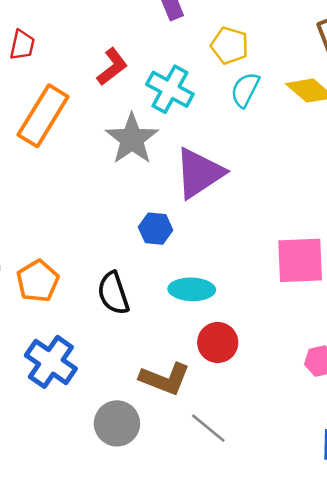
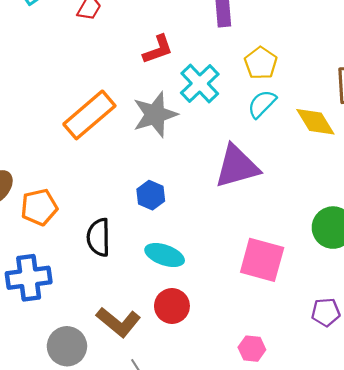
orange rectangle: (43, 116) -> (89, 115), moved
purple triangle: (199, 173) -> (237, 166), moved
blue cross: (51, 362) -> (29, 278), turned 30

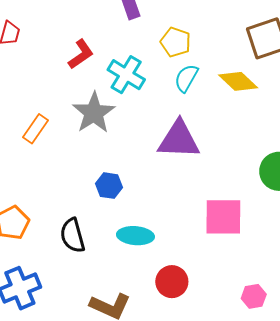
orange rectangle: (89, 115) -> (35, 129), size x0.6
purple triangle: (237, 166) -> (179, 140), turned 33
red circle: (172, 306) -> (172, 282), moved
pink hexagon: (252, 349) -> (254, 296), moved

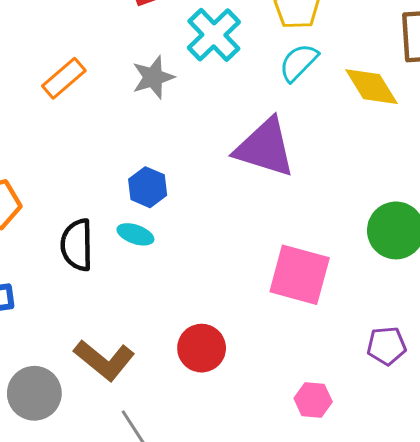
gray star: (94, 113) -> (153, 77), size x0.7
cyan ellipse: (135, 236) -> (135, 234), moved, size x0.7

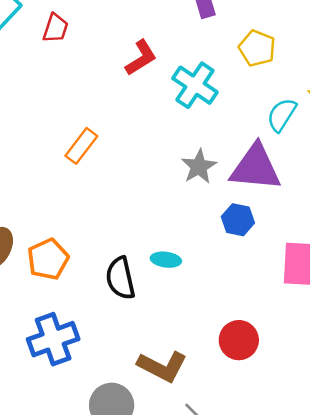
cyan semicircle: (299, 62) -> (282, 115), moved
gray star: (153, 77) -> (199, 167), moved
blue hexagon: (148, 187) -> (238, 220), moved

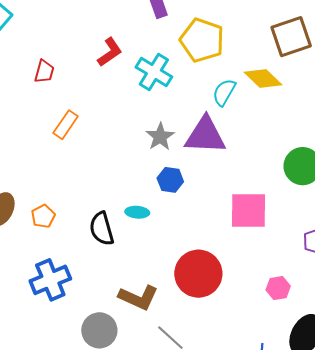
red trapezoid: (55, 28) -> (44, 71), moved
yellow pentagon: (257, 48) -> (202, 40), size x1.5
blue hexagon: (238, 220) -> (170, 180), moved
orange pentagon: (48, 259) -> (43, 216), size x0.7
red circle: (239, 340) -> (198, 274), size x1.5

